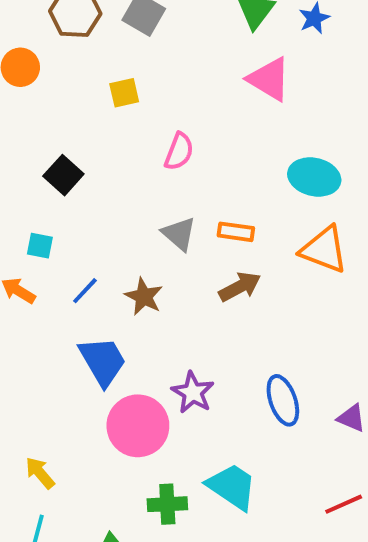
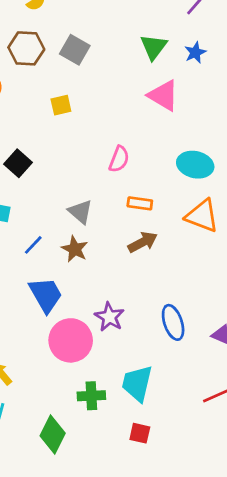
pink semicircle: (179, 152) -> (119, 159), moved
gray triangle: (179, 234) -> (80, 212), moved
cyan trapezoid: (232, 487) -> (137, 383), turned -111

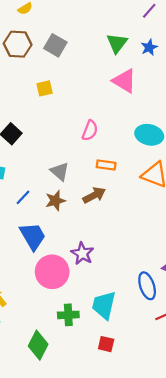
brown arrow: (143, 242) -> (94, 195), moved
brown star: (75, 249) -> (55, 201), turned 30
blue ellipse: (173, 322) -> (147, 286), moved

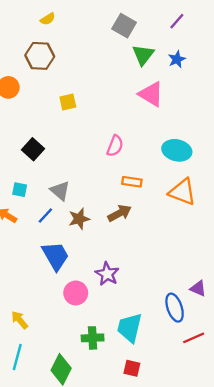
gray square: (55, 45) -> (124, 26), moved
gray triangle: (60, 171) -> (60, 191), moved
pink circle: (52, 272) -> (76, 293), size x0.7

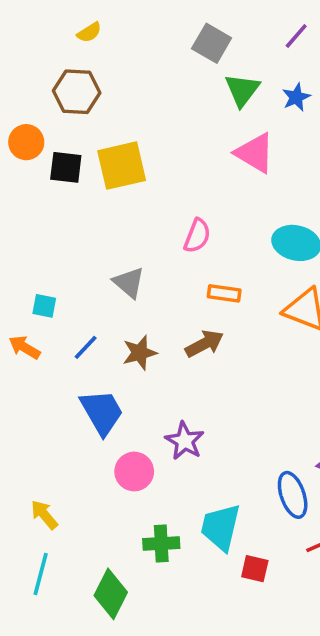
yellow square: (68, 102) -> (122, 166), size x1.8
black square: (33, 149) -> (66, 167), moved, turned -35
gray triangle: (60, 191) -> (129, 283), moved
red square: (132, 368) -> (255, 569), moved

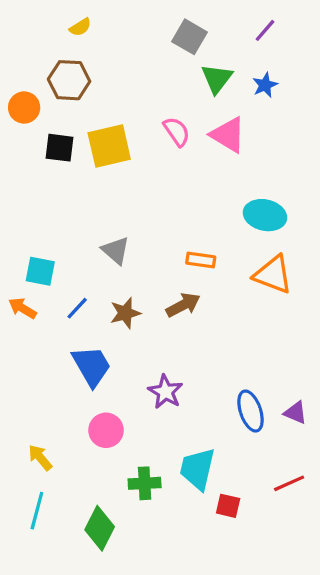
orange circle: (26, 142) -> (24, 107), moved
pink semicircle: (197, 236) -> (177, 132), moved, turned -56
cyan square: (44, 306) -> (40, 271), size x1.4
pink circle: (134, 471) -> (106, 430), moved
blue ellipse: (293, 495) -> (251, 411), moved

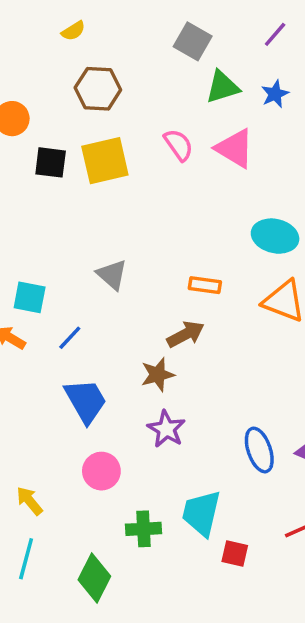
green triangle: (217, 79) -> (222, 87), turned 36
brown hexagon: (69, 80) -> (98, 89), moved
brown star: (125, 313) -> (158, 375), moved

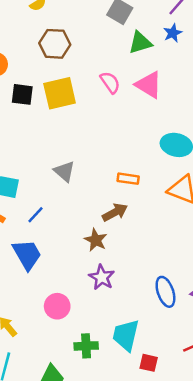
blue star: (275, 94) -> (173, 33), moved
brown star: (158, 375) -> (96, 240), turned -30
blue trapezoid: (86, 401) -> (27, 254), moved

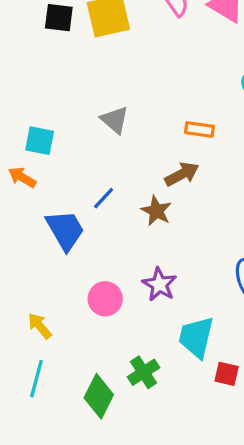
blue line: (36, 215) -> (104, 198), moved
purple star: (102, 277) -> (159, 284), moved
green cross: (86, 346) -> (144, 372), moved, turned -30

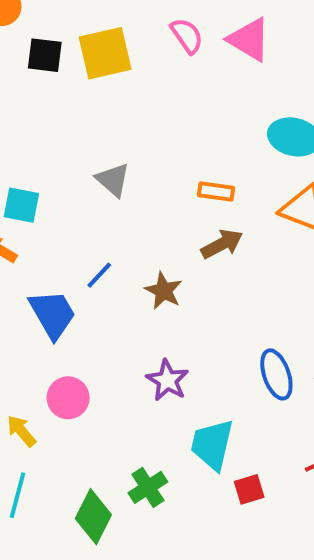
brown arrow: (182, 174) -> (222, 244), moved
pink circle: (105, 299) -> (68, 398), moved
red square: (227, 374) -> (249, 489), turned -30

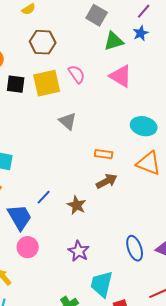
pink semicircle: (187, 36) -> (77, 74), moved
gray triangle: (113, 180) -> (68, 121), moved
pink circle: (68, 398) -> (28, 247), moved

